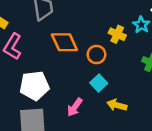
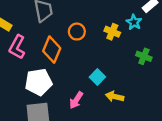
orange diamond: (64, 42) -> (52, 50), moved, turned 50
orange circle: (96, 55) -> (77, 32), moved

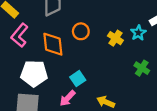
orange diamond: (52, 50) -> (53, 44), turned -40
cyan square: (97, 77) -> (78, 79), moved

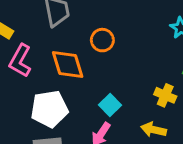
yellow cross: (115, 38) -> (165, 95), moved

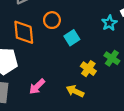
cyan square: (110, 105) -> (72, 38), moved

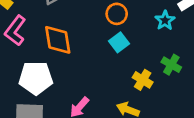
orange circle: (52, 20) -> (117, 14), moved

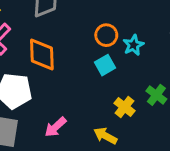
cyan star: (165, 20) -> (133, 45), moved

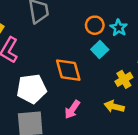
orange diamond: (42, 54) -> (68, 70), moved
yellow cross: (125, 107) -> (124, 79), turned 35

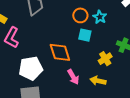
cyan square: (100, 50) -> (85, 35), turned -32
pink arrow: (72, 109) -> (73, 77), moved, turned -63

